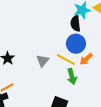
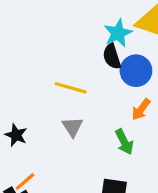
blue circle: (76, 44) -> (136, 71), moved
yellow line: (66, 60) -> (71, 88), moved

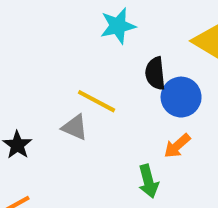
cyan star: (118, 33) -> (118, 26), moved
gray triangle: (72, 127) -> (75, 127), moved, turned -45

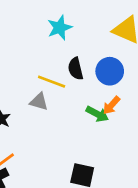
black semicircle: (155, 73) -> (76, 69), moved
green arrow: (148, 181) -> (97, 114), moved, turned -40

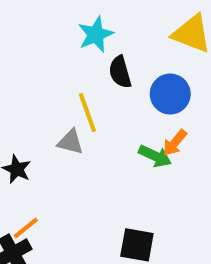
black semicircle: (76, 69) -> (120, 72), moved
yellow line: (52, 82) -> (87, 113), turned 52

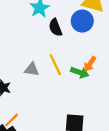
blue circle: (170, 94) -> (82, 21), moved
yellow line: (87, 113) -> (55, 65), moved

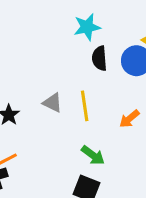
green arrow: (80, 72) -> (93, 155), moved

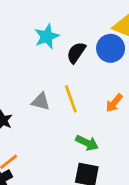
cyan star: (87, 27) -> (47, 36), moved
black semicircle: (99, 58) -> (76, 53), turned 50

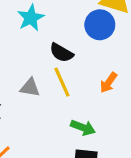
black semicircle: (76, 53) -> (61, 53), moved, turned -90

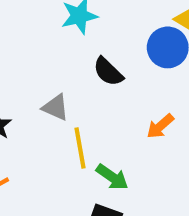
yellow line: (62, 82) -> (80, 148), moved

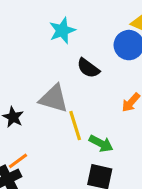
gray triangle: (56, 107) -> (54, 99), size x1.5

